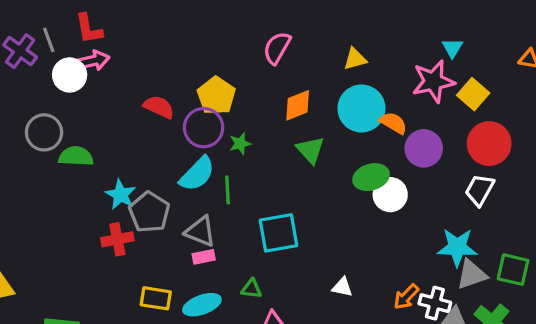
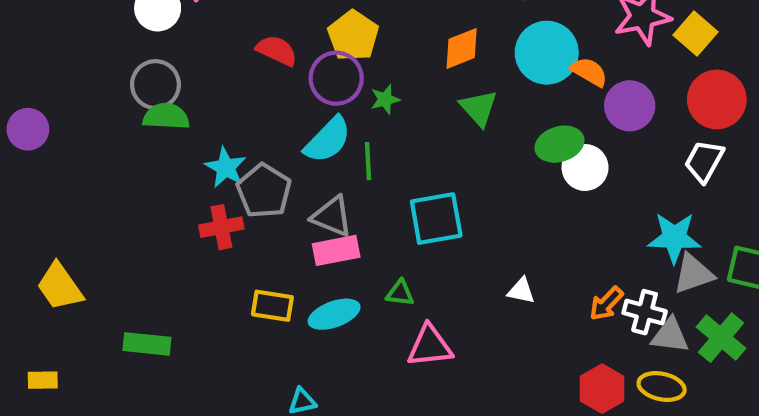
gray circle: (44, 132) -> (155, 85), moved
pink rectangle: (204, 257) -> (336, 250), size x1.5

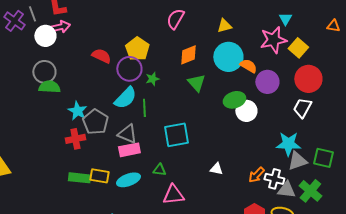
green rectangle: (147, 344) -> (79, 178), moved

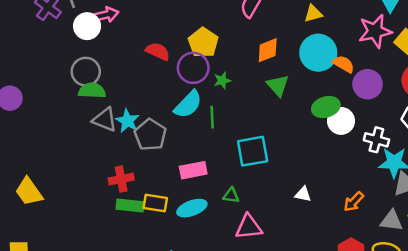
gray triangle: (127, 134) -> (105, 120), moved
red cross: (75, 139) -> (121, 179), moved
white cross: (274, 179) -> (376, 140), moved

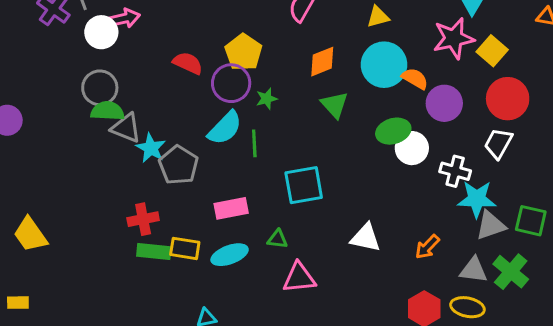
gray triangle: (105, 120) -> (126, 128), moved
white triangle: (303, 194) -> (365, 238), size x1.5

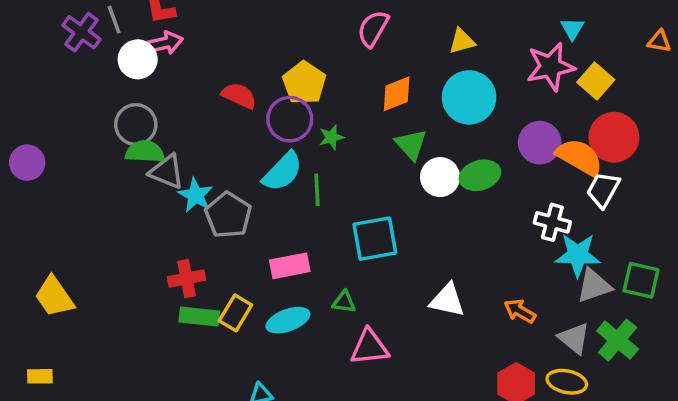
orange semicircle: (415, 79) -> (580, 157), moved, size x1.5
white circle: (412, 148) -> (440, 177), moved
orange arrow: (427, 247) -> (520, 311), turned 76
yellow rectangle: (185, 248) -> (235, 313), turned -68
gray triangle: (474, 270) -> (574, 338), turned 32

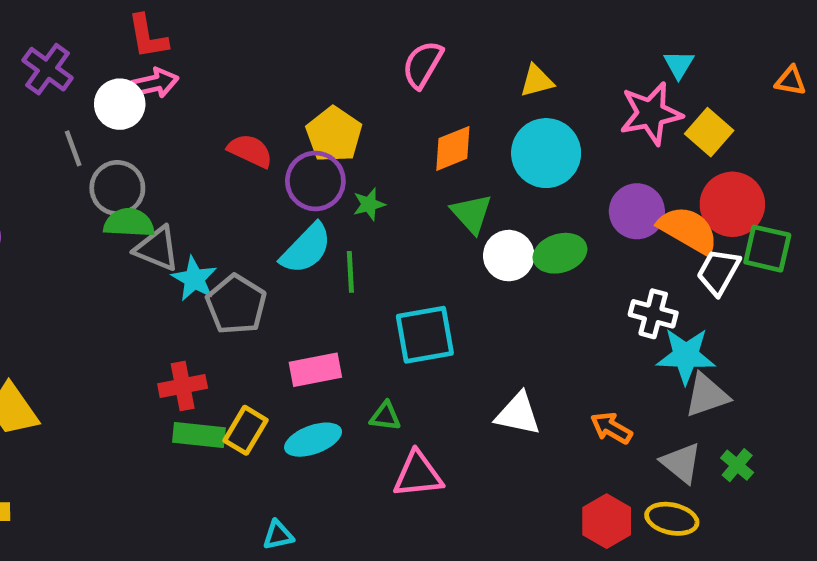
gray line: (114, 20) -> (73, 148), moved
green square: (641, 280) -> (767, 249), moved
green cross: (618, 340) -> (737, 465), size x0.6

